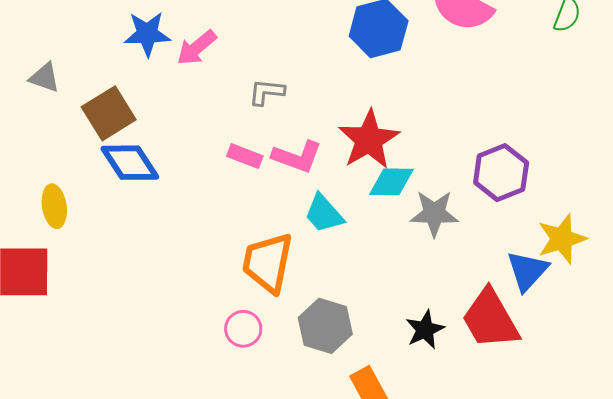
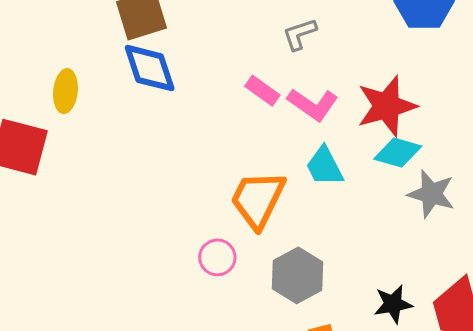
gray L-shape: (266, 92) -> (300, 34), turned -39

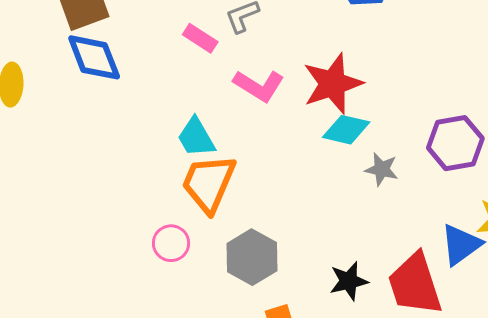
pink rectangle: (262, 91) -> (200, 38), moved
cyan trapezoid: (324, 166) -> (196, 137), moved
gray star: (431, 194) -> (382, 169), size x0.7

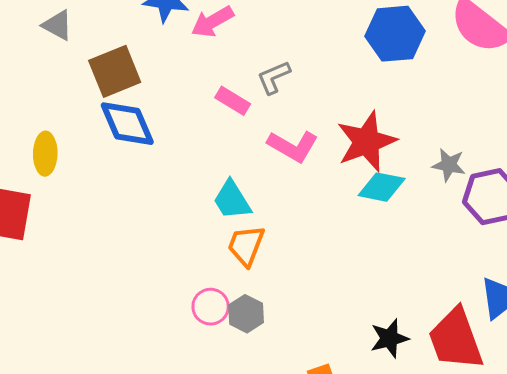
gray star: (382, 169) -> (449, 165), moved
orange trapezoid: (209, 183) -> (246, 245), size x0.7
gray hexagon: (252, 257) -> (246, 314), moved, size x0.7

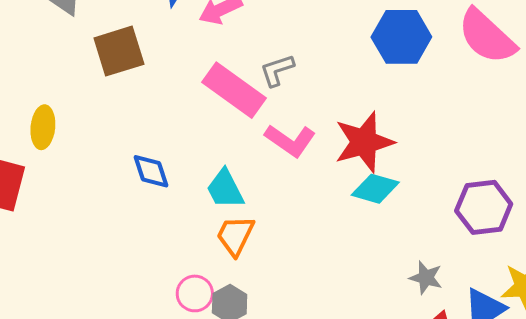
pink rectangle: (233, 101) -> (234, 90), size x1.8
blue diamond: (127, 124) -> (151, 171), moved, size x0.7
gray star: (449, 165) -> (426, 278), moved

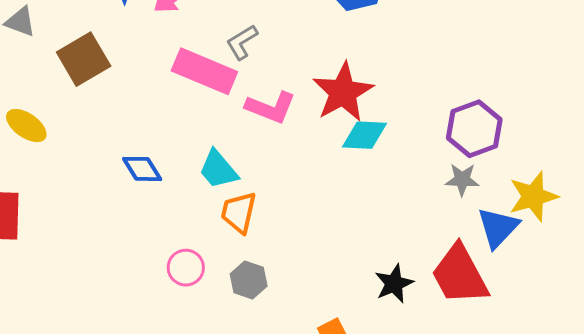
yellow ellipse: (43, 127) -> (26, 126), moved, turned -48
gray star: (426, 278) -> (462, 180), moved
pink circle: (195, 293) -> (186, 268), moved

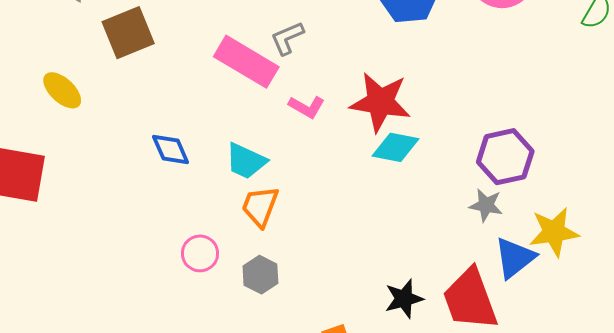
red star: (343, 92) -> (380, 102), turned 30
pink L-shape: (271, 107) -> (307, 107), size x0.7
cyan trapezoid: (218, 170) -> (246, 161), turned -33

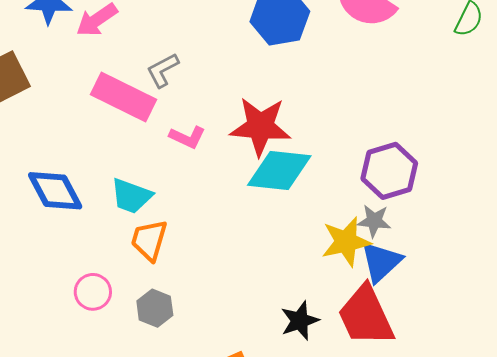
cyan diamond: (396, 147) -> (279, 171), size x1.4
blue diamond: (171, 150) -> (55, 191), size x1.4
yellow star: (554, 232) -> (346, 242), moved
blue triangle: (515, 258) -> (381, 262), moved

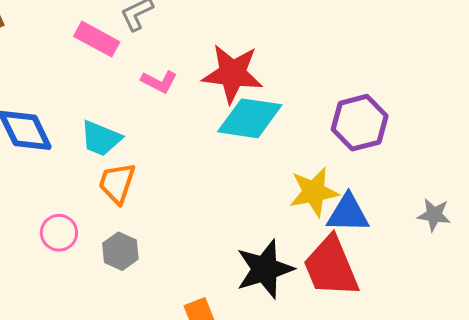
pink rectangle: (124, 97) -> (97, 39), size x0.7
gray star: (374, 221) -> (434, 215), moved
blue triangle: (381, 262) -> (348, 213), turned 42
black star: (300, 321) -> (265, 269), size x1.5

